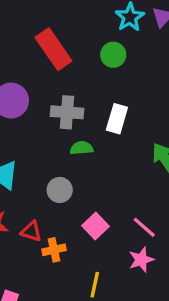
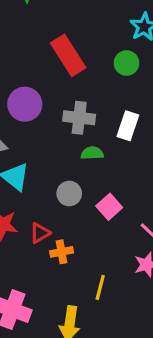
pink square: (95, 226) -> (109, 207), moved
red triangle: (31, 231) -> (40, 233), turned -50

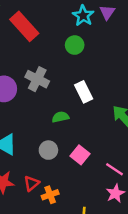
red rectangle: (68, 55) -> (24, 26), moved
gray cross: (79, 118) -> (37, 79), moved, turned 30
white rectangle: (128, 126) -> (84, 92), turned -35

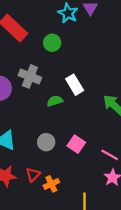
green circle: (75, 45) -> (52, 43), moved
green semicircle: (60, 117) -> (55, 101), moved

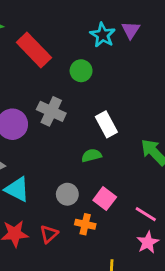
green semicircle: (55, 101) -> (92, 155), moved
orange cross: (51, 184) -> (85, 224), moved, turned 35

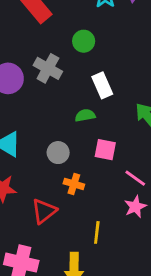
green circle: (81, 71) -> (84, 41), moved
pink square: (105, 199) -> (105, 150), moved, turned -30
red triangle: (49, 234) -> (44, 211), moved, size x1.4

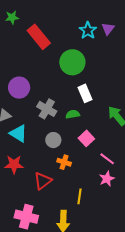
green circle: (84, 41) -> (72, 62), size x1.6
gray cross: (48, 68) -> (47, 109), moved
pink square: (105, 150) -> (86, 138), turned 35

